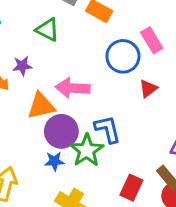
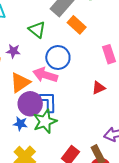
blue circle: (123, 56) -> (58, 58), moved
orange triangle: (41, 106) -> (20, 82), turned -35
blue L-shape: (108, 129) -> (48, 102), moved

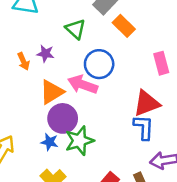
red triangle: (99, 88) -> (147, 103), size x1.6
blue L-shape: (48, 102) -> (144, 127), moved

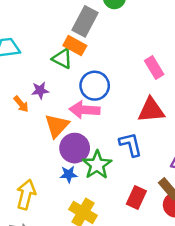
orange rectangle: (124, 26) -> (75, 46), moved
red triangle: (147, 103) -> (151, 110), turned 32
blue L-shape: (144, 127) -> (131, 144), moved

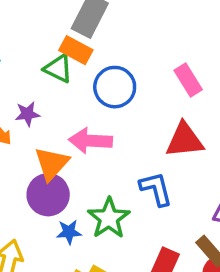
blue circle: (95, 86) -> (115, 87), moved
purple circle: (75, 148) -> (48, 195), moved

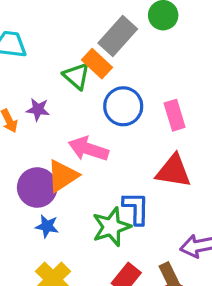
pink rectangle: (188, 80) -> (175, 115), moved
orange triangle: (52, 163) -> (63, 176), moved
green star: (109, 218) -> (111, 227), moved

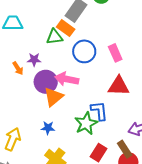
green triangle: (77, 76) -> (54, 37), turned -42
purple circle: (37, 187) -> (46, 82), moved

